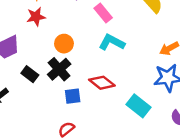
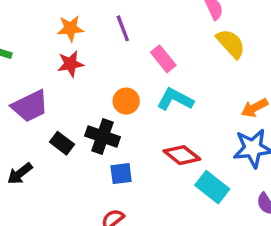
orange circle: (64, 44) -> (126, 101), moved
black cross: (59, 69) -> (103, 136), turned -30
red diamond: (102, 83) -> (182, 155), moved

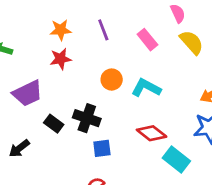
pink rectangle: (163, 59) -> (147, 40), moved
orange circle: (126, 101) -> (112, 80), moved

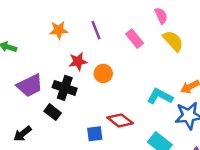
red star: (61, 59) -> (78, 61), moved
cyan L-shape: (146, 88) -> (160, 96), moved
black cross: (87, 118) -> (65, 88), moved
red diamond: (152, 133) -> (120, 120), moved

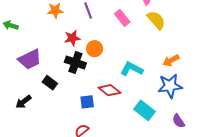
black cross: (65, 88) -> (75, 63), moved
cyan L-shape: (160, 96) -> (132, 69), moved

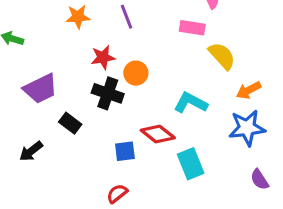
pink rectangle: (122, 18) -> (192, 28), moved, turned -42
yellow semicircle: (156, 20) -> (222, 56), moved
cyan rectangle: (144, 110) -> (191, 164), moved, turned 30

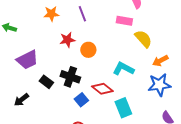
black cross: (108, 93) -> (70, 77), moved
blue square: (125, 151) -> (81, 100), turned -32

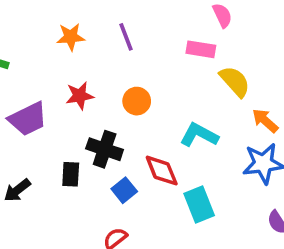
red star: (67, 40) -> (80, 96), moved
orange arrow: (160, 61) -> (265, 121), turned 70
black rectangle: (46, 82) -> (71, 174), moved, turned 56
red diamond: (102, 89) -> (162, 171), turned 30

